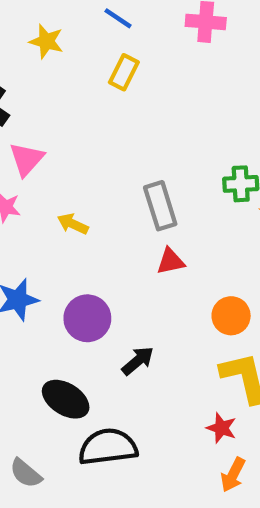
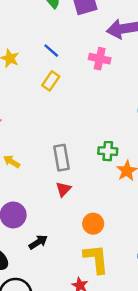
red triangle: (171, 261) -> (63, 189), turned -42

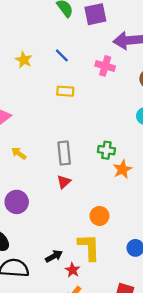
yellow rectangle: (51, 81) -> (65, 91), moved, turned 56
orange circle: (93, 224) -> (99, 216), moved
black arrow: (38, 242) -> (54, 256), moved

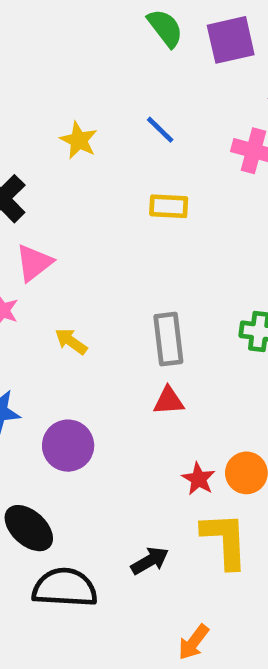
red triangle: (64, 182) -> (169, 401), turned 40
red star: (73, 270) -> (198, 479), moved

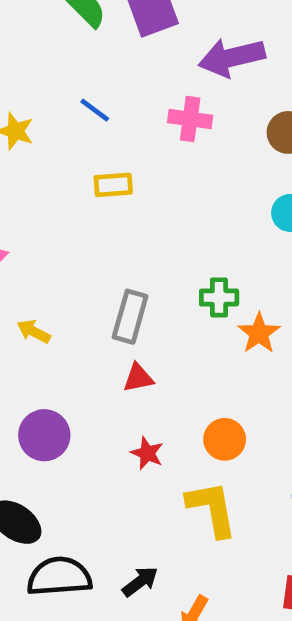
gray rectangle: (168, 339) -> (130, 317), turned 30
red star: (198, 479) -> (147, 453), moved
black arrow: (150, 561) -> (140, 582), moved

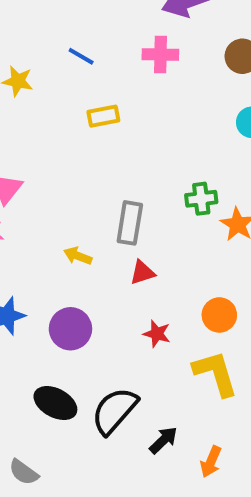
yellow arrow: (34, 332) -> (78, 256), moved
black semicircle: (59, 577) -> (114, 411), moved, turned -38

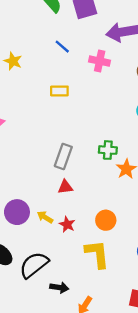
blue line: (81, 56) -> (62, 47), moved
yellow arrow: (78, 256) -> (45, 217), moved
black arrow: (163, 440) -> (59, 287), turned 42

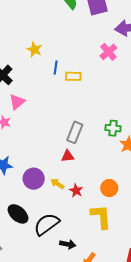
blue line: (62, 47) -> (56, 67), moved, turned 56
pink cross: (100, 61) -> (108, 52), turned 36
red triangle: (65, 187) -> (68, 156), moved

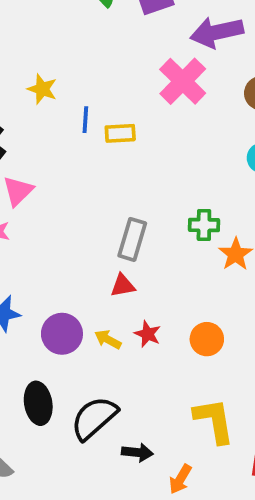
pink cross: (108, 52) -> (183, 81), size x1.4
red star: (76, 191) -> (148, 334), moved
black ellipse: (18, 214) -> (38, 403), turned 45
yellow L-shape: (101, 217) -> (214, 421), moved

